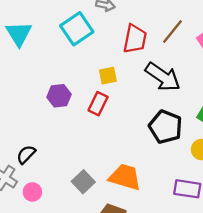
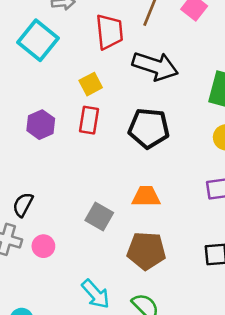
black pentagon: (165, 127) -> (149, 128), moved
orange trapezoid: (125, 177) -> (146, 196), size x0.7

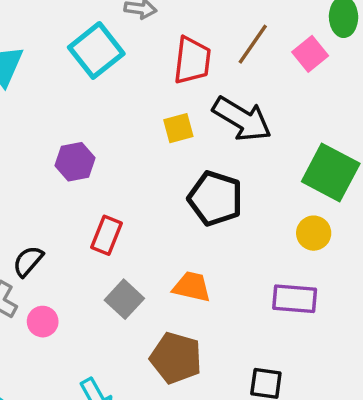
yellow square: (91, 84) -> (178, 128), moved
red rectangle: (89, 120) -> (107, 235), moved

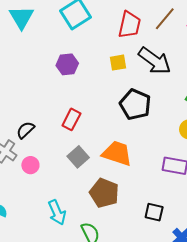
purple hexagon: (75, 162) -> (67, 64), moved
orange trapezoid: (192, 287) -> (117, 153), size x1.4

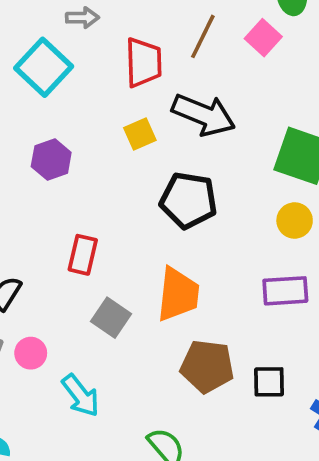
orange trapezoid: (117, 153) -> (178, 294), turned 92
brown pentagon: (104, 193) -> (207, 366), moved
cyan arrow: (57, 212) -> (81, 396), moved

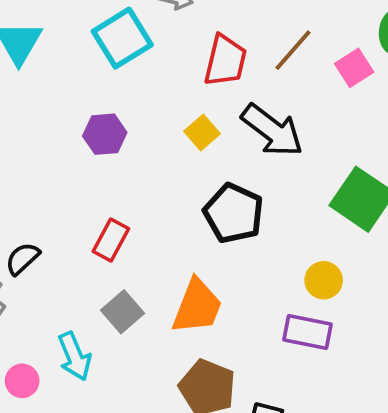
yellow square: (140, 134) -> (202, 132), turned -32
yellow circle: (295, 221) -> (324, 280), moved
pink circle: (31, 353) -> (22, 381), moved
cyan arrow: (81, 396) -> (75, 356), moved

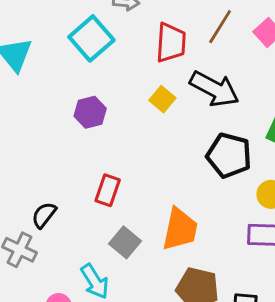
black pentagon: (234, 213) -> (229, 155), moved

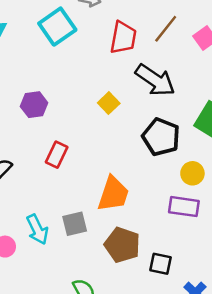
yellow square: (162, 99) -> (109, 103), moved
purple hexagon: (90, 112) -> (34, 105), moved
gray square: (125, 242) -> (75, 224), moved, turned 30

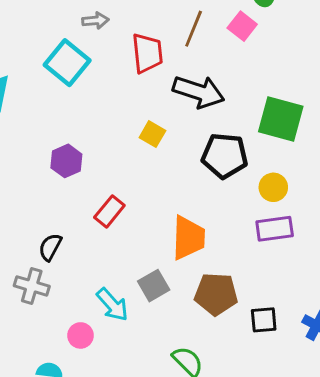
red rectangle: (57, 155) -> (109, 211), turned 30
black square: (160, 264) -> (264, 320), moved

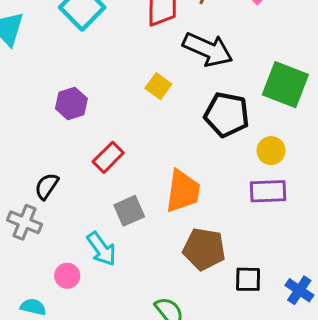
gray square: (154, 286) -> (129, 211), moved

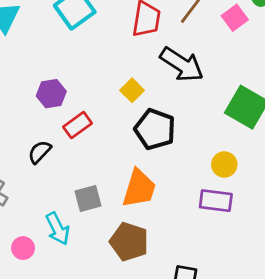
black pentagon: (227, 115) -> (155, 129), moved
red rectangle: (108, 157) -> (78, 125), moved
black semicircle: (47, 186) -> (39, 152), moved
brown pentagon: (204, 249) -> (129, 242), moved

